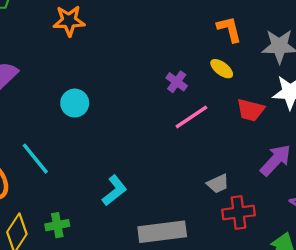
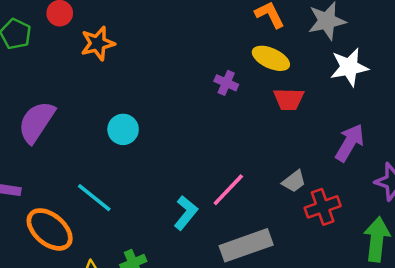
yellow ellipse: (222, 69) -> (271, 58), size x1.4
red trapezoid: (251, 110) -> (289, 99), moved
pink line: (191, 117) -> (228, 190), moved

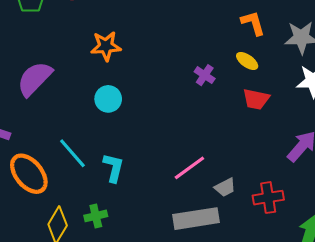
orange star: (98, 43) -> (106, 46), moved
yellow ellipse: (271, 58) -> (247, 61), size x0.7
gray trapezoid: (294, 181) -> (225, 187), moved
cyan L-shape: (186, 213) -> (113, 168), moved, turned -36

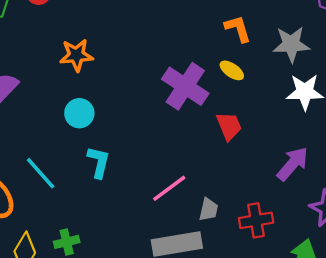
purple cross: (205, 75) -> (185, 86), size x2.0
red trapezoid: (256, 99) -> (229, 126), moved, turned -124
cyan L-shape: (113, 168) -> (99, 162), moved
gray trapezoid: (225, 187) -> (209, 210), turned -50

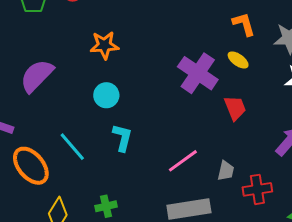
gray trapezoid: (209, 210) -> (226, 171), moved
green cross: (67, 242) -> (106, 206), moved

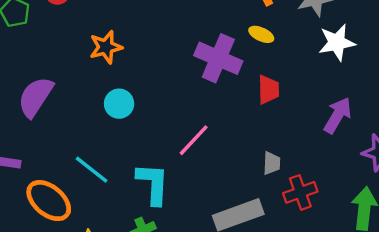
red trapezoid: (235, 108) -> (268, 90), turned 32
cyan L-shape: (122, 138) -> (153, 184), moved, size x1.4
pink line: (183, 161) -> (194, 140), moved
red cross: (257, 189) -> (300, 192), moved

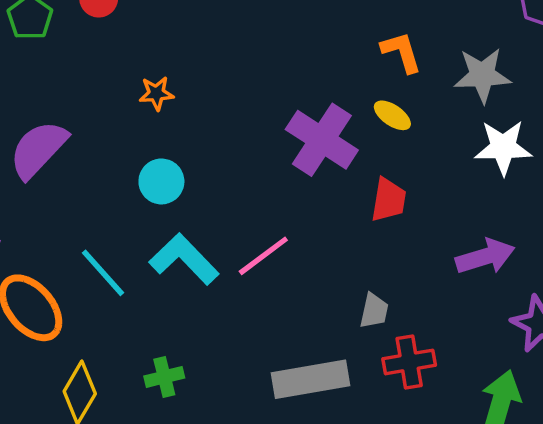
orange star: (106, 47) -> (156, 93), size x0.7
purple arrow: (338, 115) -> (485, 257), turned 33
cyan L-shape: (153, 184) -> (184, 259), moved, turned -57

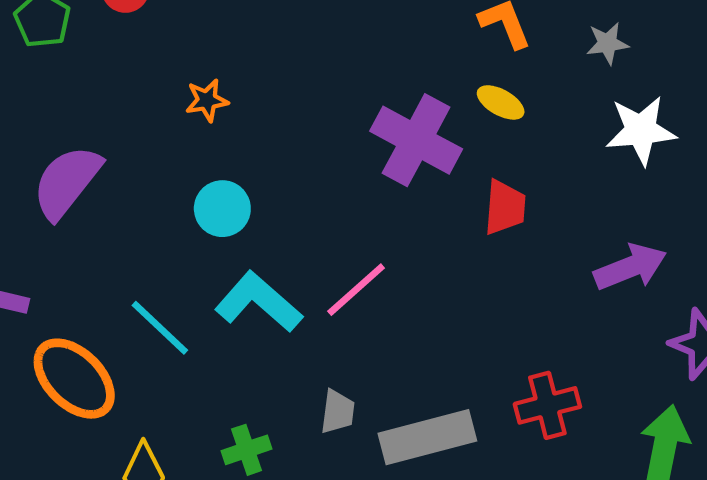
gray star: (482, 75) -> (607, 43), size x0.6
gray trapezoid: (374, 311) -> (338, 412), moved

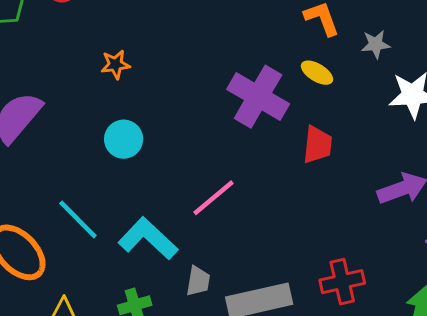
gray star: (607, 43) -> (376, 44), moved
cyan L-shape: (258, 302) -> (148, 239), moved

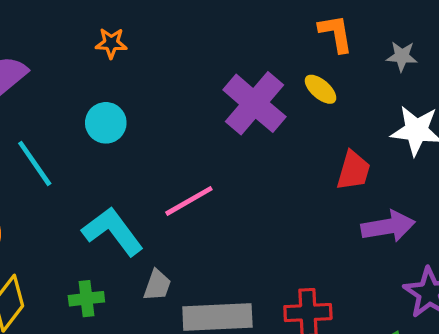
gray star: (376, 44) -> (402, 56), moved
red trapezoid: (318, 145) -> (353, 171), moved
cyan line: (78, 219) -> (35, 163), moved

